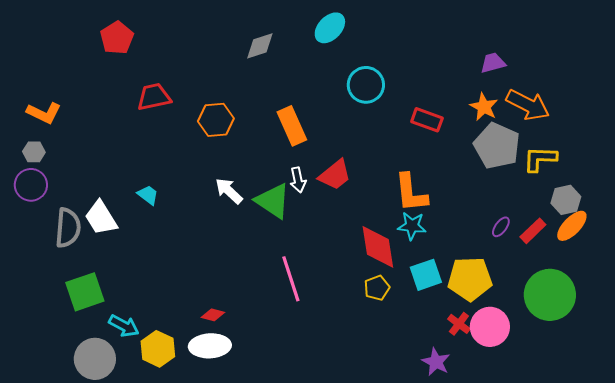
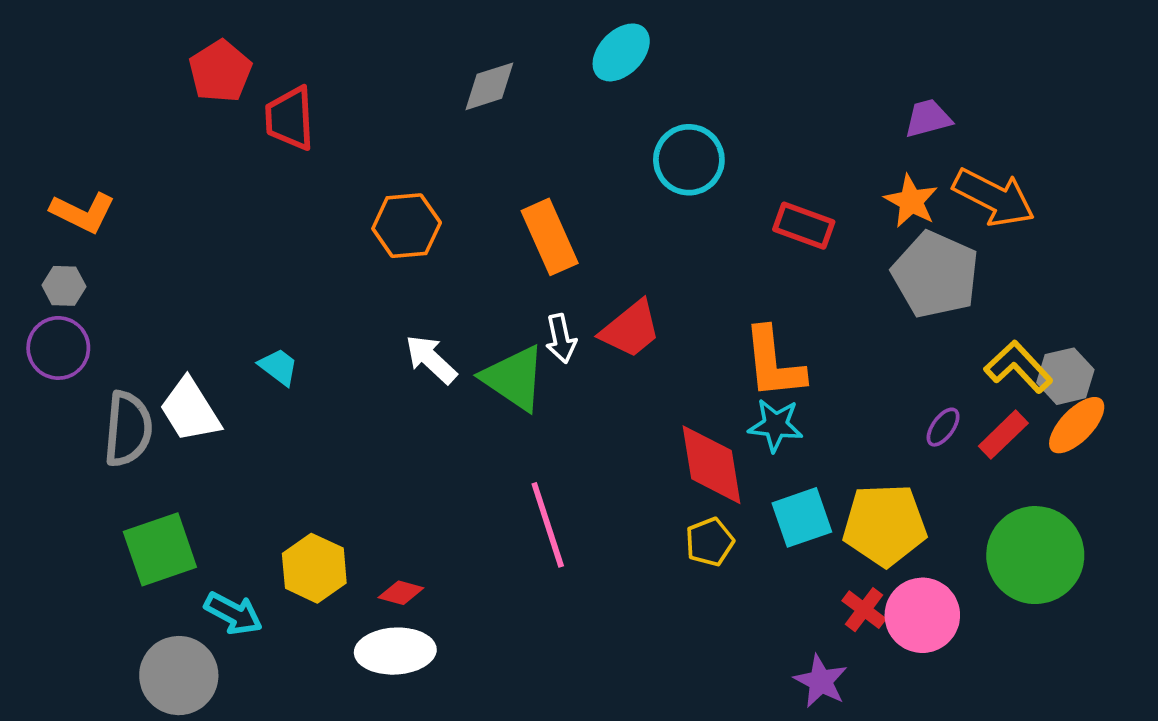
red trapezoid: (154, 97) -> (290, 118), moved, turned -81
yellow L-shape: (540, 159) -> (1018, 367), moved, turned 45
yellow hexagon: (158, 349) -> (314, 568), moved

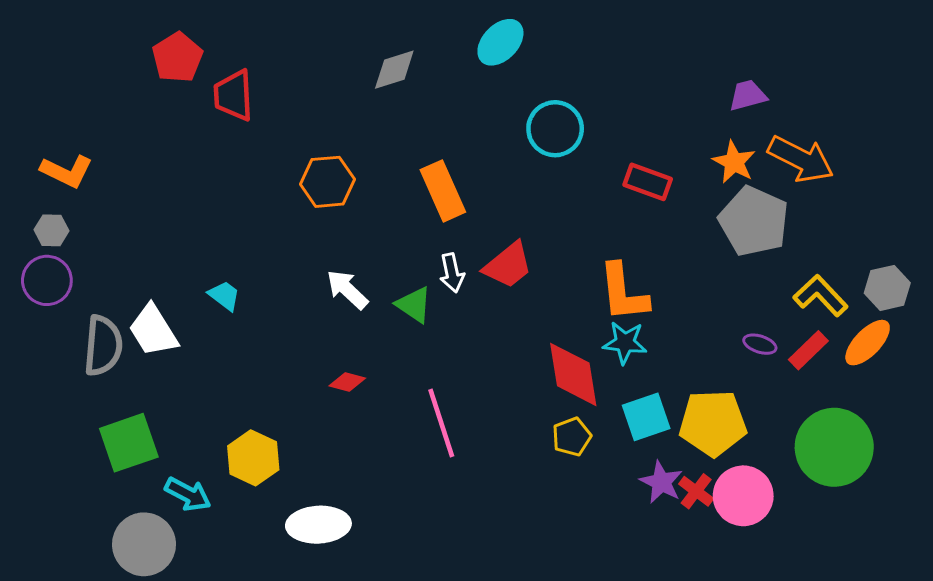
gray hexagon: (1065, 376) -> (887, 288), moved
green triangle: (514, 378) -> (414, 305), size x0.7
purple ellipse: (943, 427) -> (760, 344), turned 72
red diamond: (401, 593) -> (347, 382), moved
purple star: (821, 681) -> (661, 482), moved

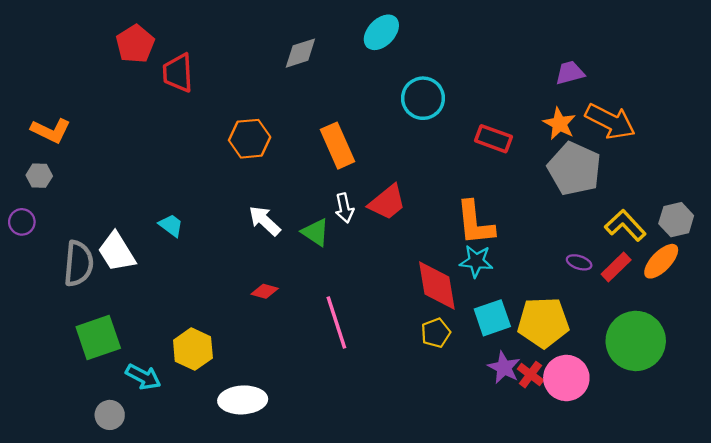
purple circle: (47, 280) -> (22, 222), moved, size x0.7
gray circle: (144, 544) -> (110, 415), size x0.6

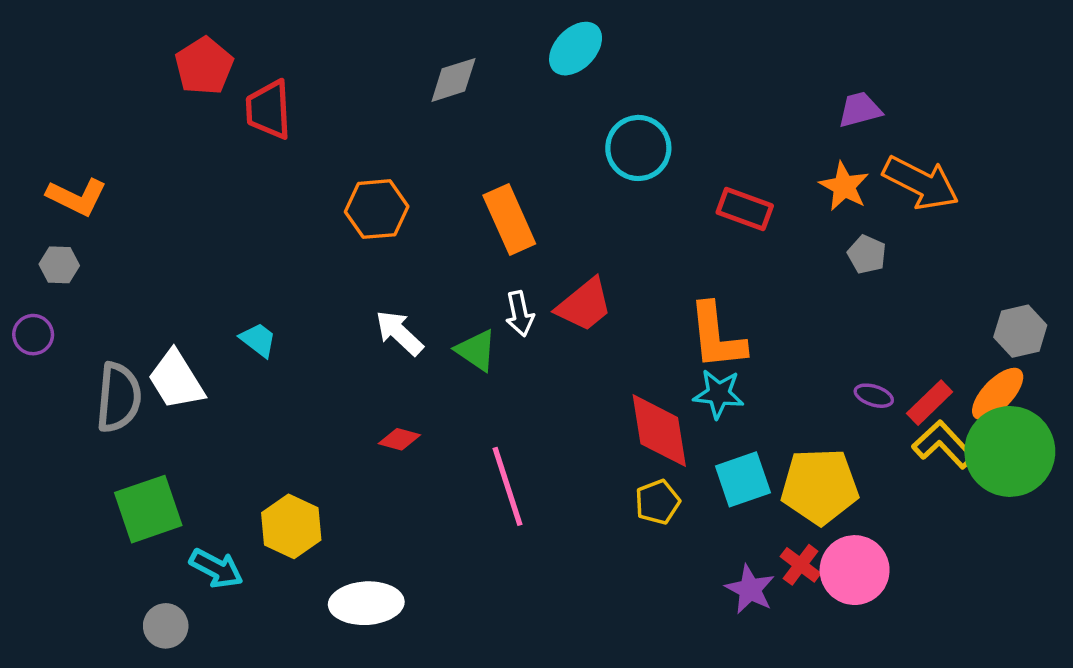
gray pentagon: (574, 169) -> (867, 254), size x0.5
yellow L-shape: (625, 225) -> (944, 444), moved
green circle: (636, 341) -> (1010, 451), moved
purple star: (504, 368) -> (750, 589), moved

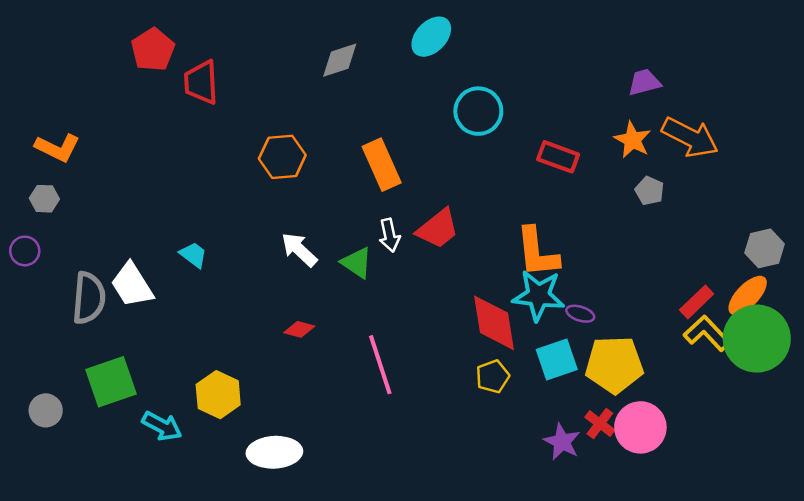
cyan star: (719, 394) -> (538, 295), size x1.4
purple ellipse: (874, 396) -> (580, 314), moved
gray circle: (166, 626) -> (46, 410), moved

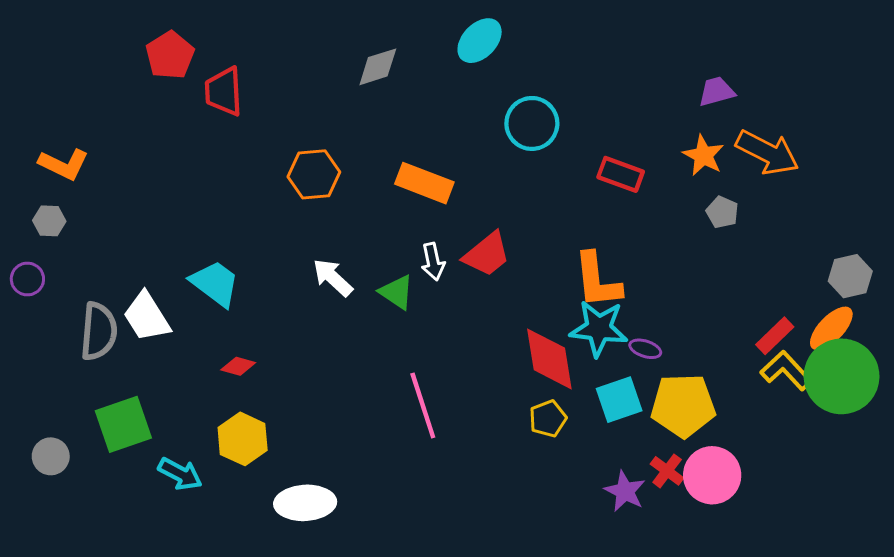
orange rectangle: (382, 165) -> (424, 183), turned -45
cyan trapezoid: (193, 255) -> (215, 283), size x1.6
red diamond: (299, 329) -> (238, 366), moved

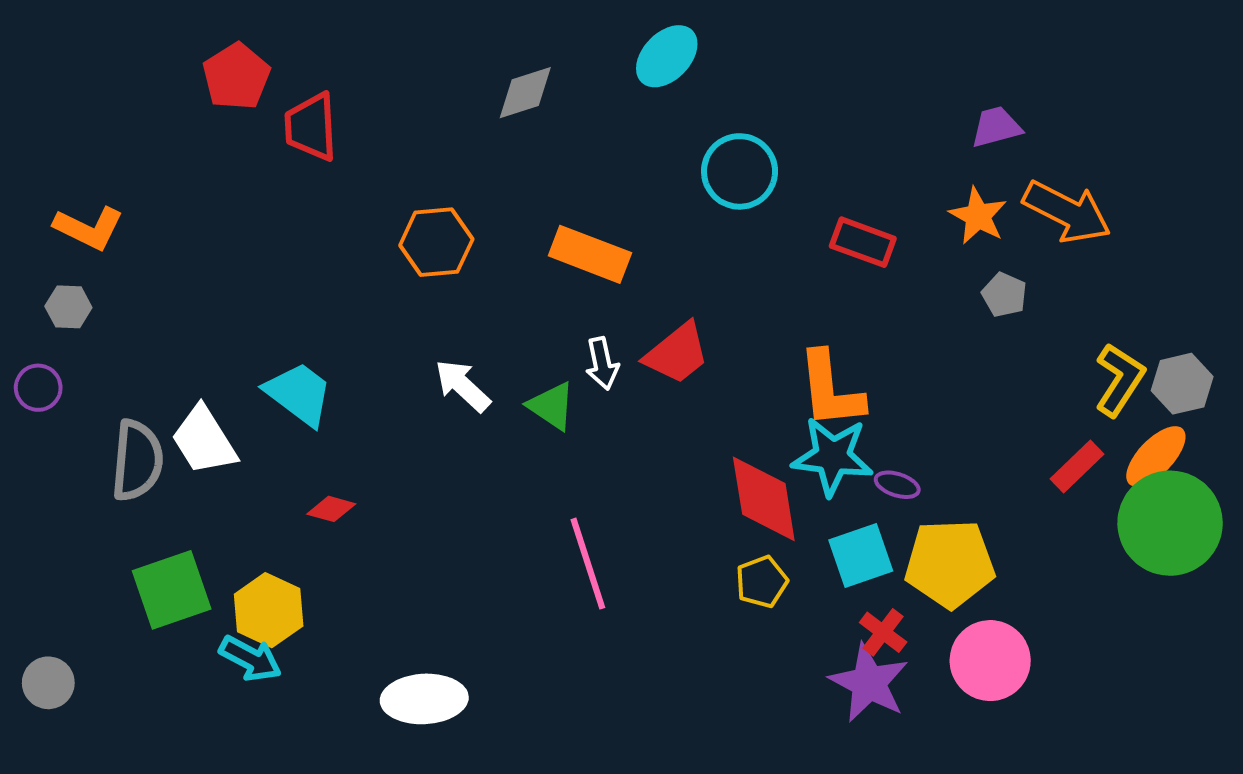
yellow L-shape: (786, 371) -> (1120, 380), moved, turned 76
yellow hexagon: (243, 439) -> (269, 610), moved
gray circle: (51, 456) -> (48, 683), moved
red cross: (667, 471) -> (883, 632), moved
purple star: (625, 491) -> (869, 683), size x1.4

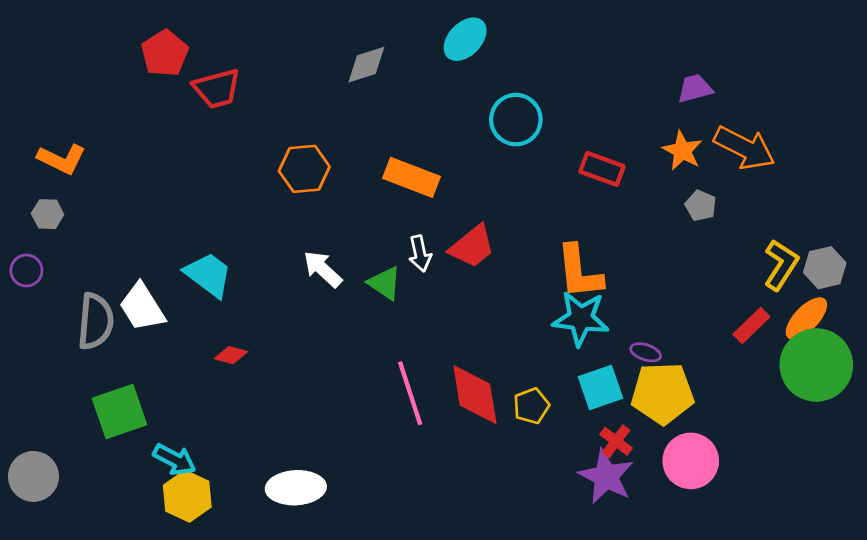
red trapezoid: (311, 127) -> (217, 89), turned -102
purple ellipse: (897, 485) -> (646, 352), moved
red diamond: (764, 499) -> (475, 395), moved
yellow hexagon: (269, 610) -> (187, 496), moved
gray circle: (48, 683) -> (33, 476), size x1.4

